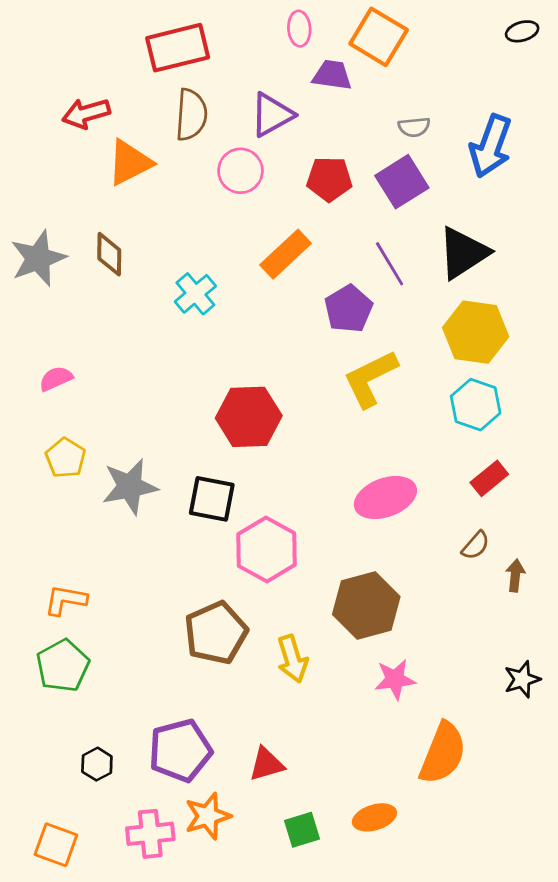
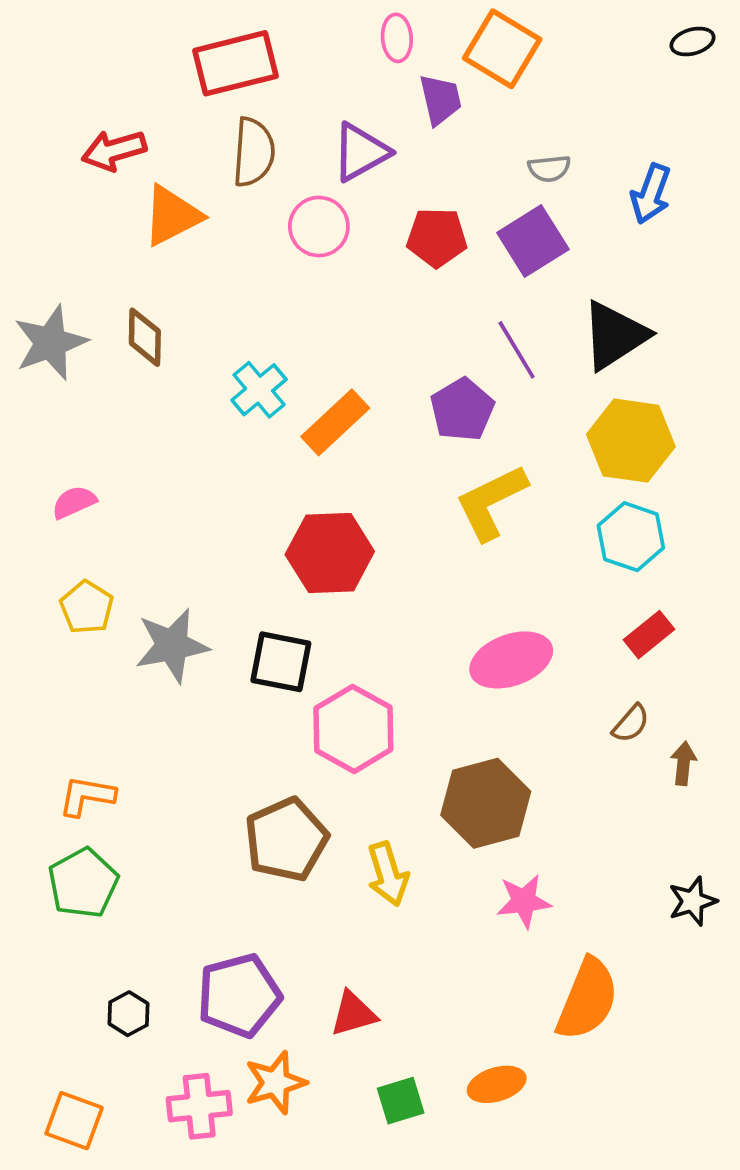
purple trapezoid: (332, 75) -> (440, 100), turned 69
blue arrow: (491, 146) -> (651, 194), size x0.7
orange rectangle: (286, 254) -> (335, 422), moved

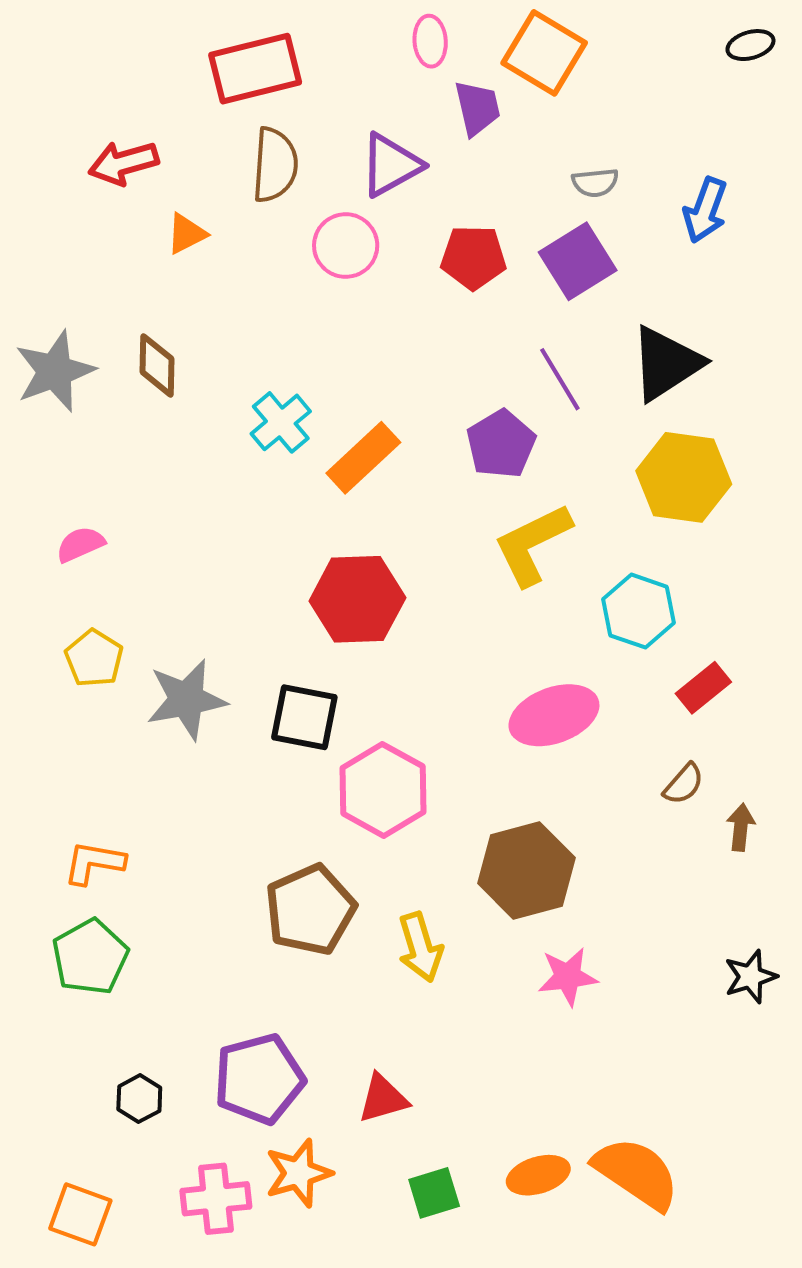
orange triangle: (172, 216) -> (186, 234), size x0.6
cyan hexagon: (631, 537) -> (638, 611), moved
orange semicircle: (587, 999) -> (637, 1173), moved, turned -78

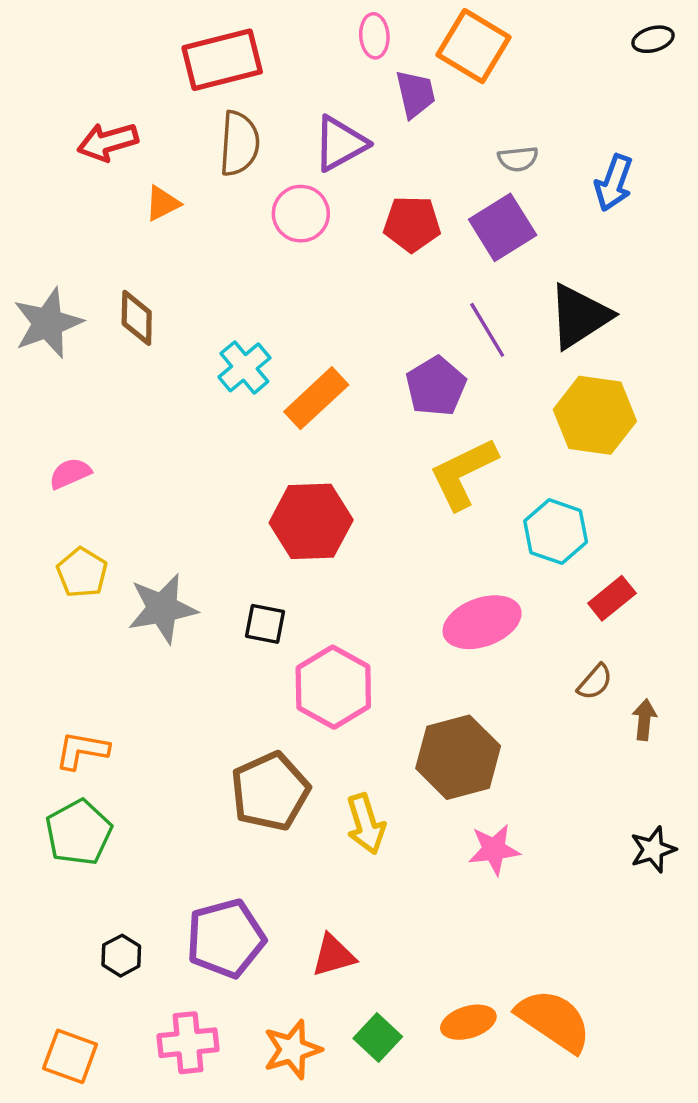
black square: (304, 717) -> (265, 624), size x0.7
orange star: (298, 1173) -> (292, 1050), moved
green square: (434, 1193) -> (378, 1038), turned -30

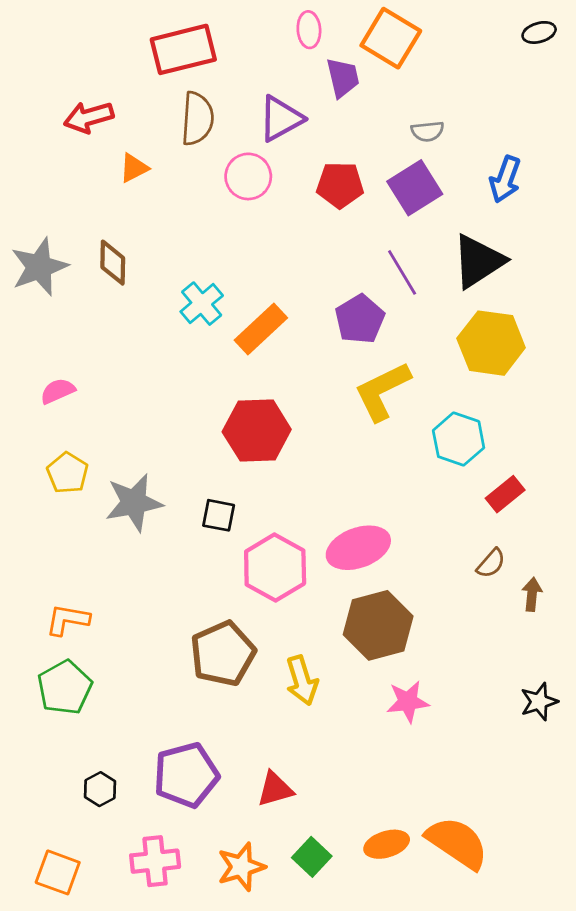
blue arrow: (614, 183) -> (505, 179), moved
pink ellipse: (482, 622) -> (358, 548), moved

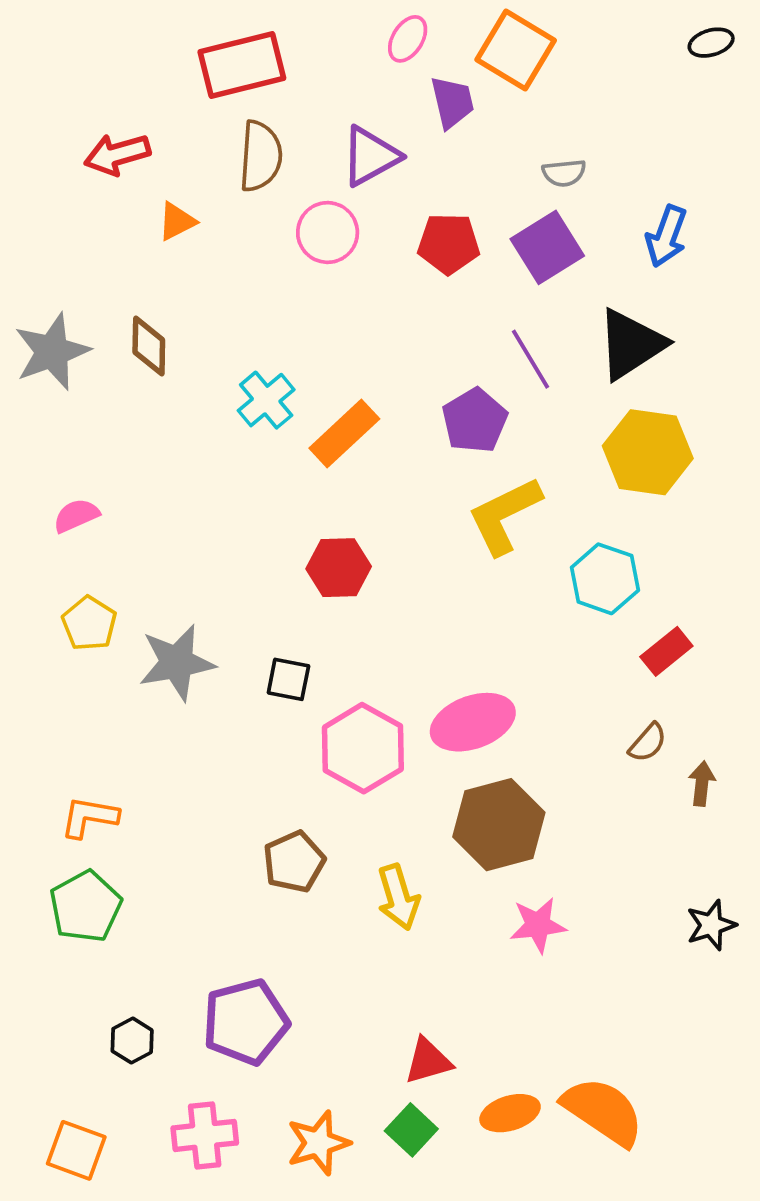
pink ellipse: (309, 30) -> (408, 39), turned 36
red hexagon: (257, 431) -> (339, 568), size x0.7
brown pentagon: (223, 654) -> (294, 862), size x0.7
red triangle: (275, 789) -> (428, 1061), moved

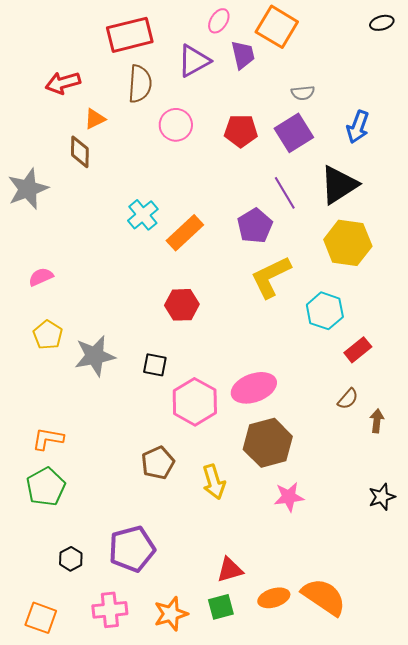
purple triangle: (370, 156) -> (194, 61), moved
brown diamond: (149, 346) -> (80, 152), moved
green square: (411, 1130) -> (221, 607), turned 32

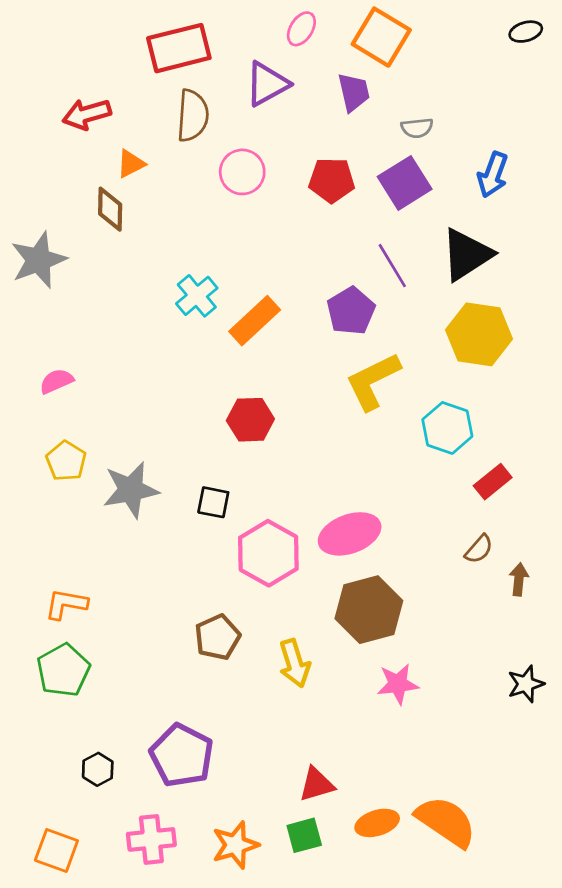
purple trapezoid: (243, 55) -> (354, 92), moved
purple pentagon: (132, 549) -> (182, 756), turned -30

